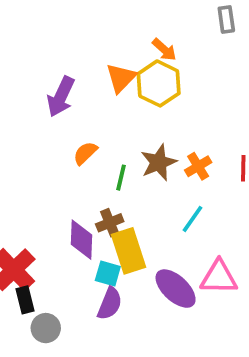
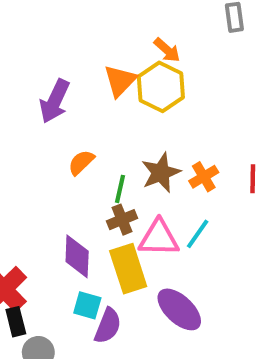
brown cross: (110, 223) -> (122, 220), moved
cyan square: (108, 273) -> (87, 305), moved
pink triangle: (219, 277) -> (159, 238), moved

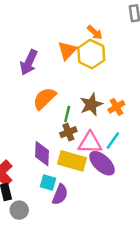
orange semicircle: (81, 162) -> (44, 98), size x1.5
yellow rectangle: (128, 269) -> (72, 161), turned -56
purple ellipse: (179, 309) -> (102, 163), moved

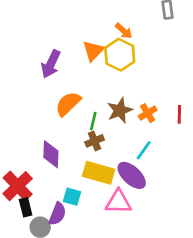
pink triangle: (90, 143) -> (118, 202), moved
purple diamond: (42, 154) -> (51, 154), moved
purple semicircle: (60, 194) -> (57, 214), moved

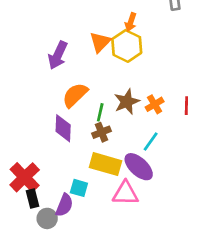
orange arrow: (124, 31) -> (131, 22), turned 66
purple diamond: (51, 154) -> (63, 128), moved

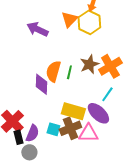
purple arrow: (58, 55) -> (37, 29), turned 90
orange semicircle: (75, 95) -> (53, 71), moved, turned -30
orange cross: (155, 104) -> (110, 66), size x1.6
brown cross: (102, 132) -> (70, 128), moved, size x1.5
purple semicircle: (64, 205) -> (32, 133), moved

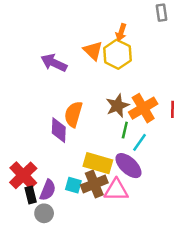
orange triangle: (69, 19) -> (93, 51), turned -30
green line: (69, 72) -> (125, 130), moved

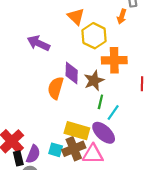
orange arrow: (121, 32) -> (122, 17), moved
orange triangle: (93, 51) -> (76, 17), moved
orange cross: (143, 108) -> (114, 60), moved, turned 30
purple diamond: (59, 130) -> (72, 73), moved

